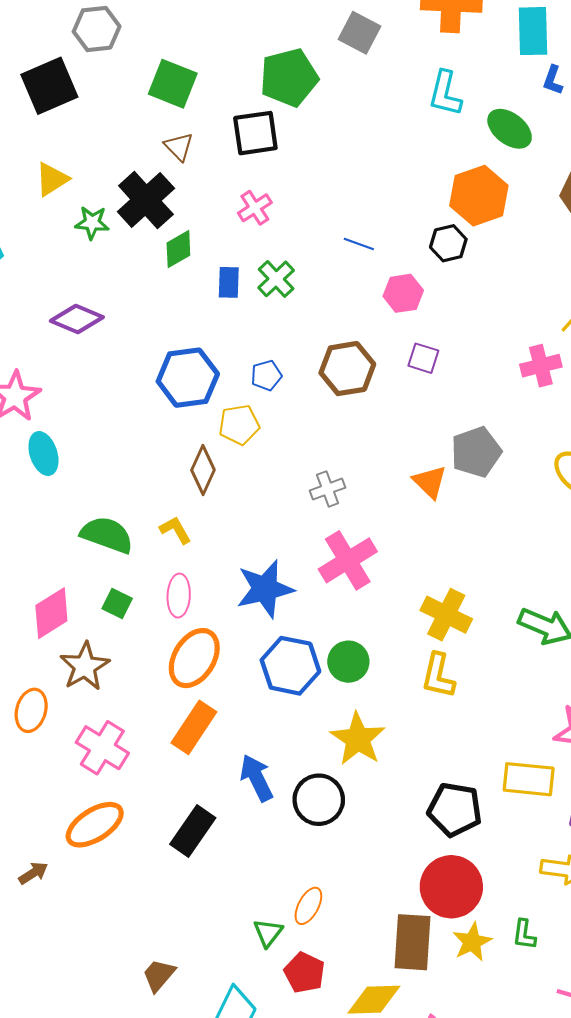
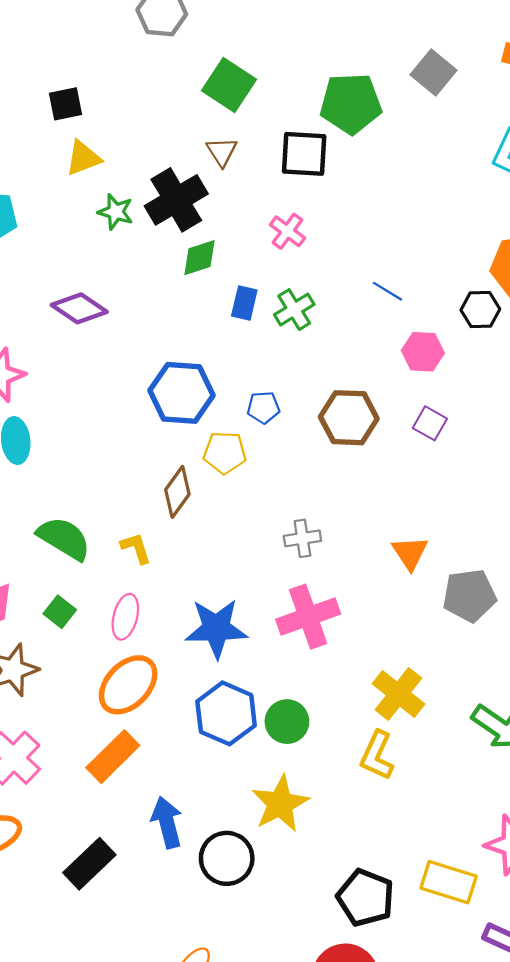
black square: (49, 86) -> (65, 104), moved, size x0.6
pink cross: (255, 208) -> (287, 231), turned -32
gray pentagon: (476, 452) -> (469, 595), moved

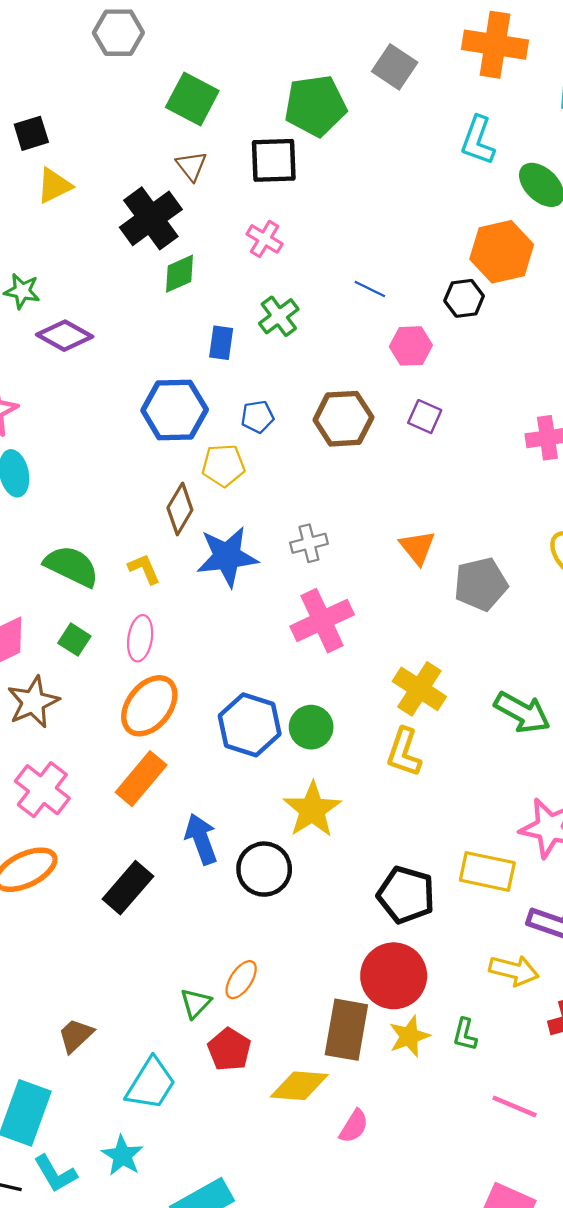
green star: (116, 212) -> (22, 291), moved
blue rectangle: (244, 303) -> (221, 343), moved
blue star: (216, 628) -> (227, 557), moved

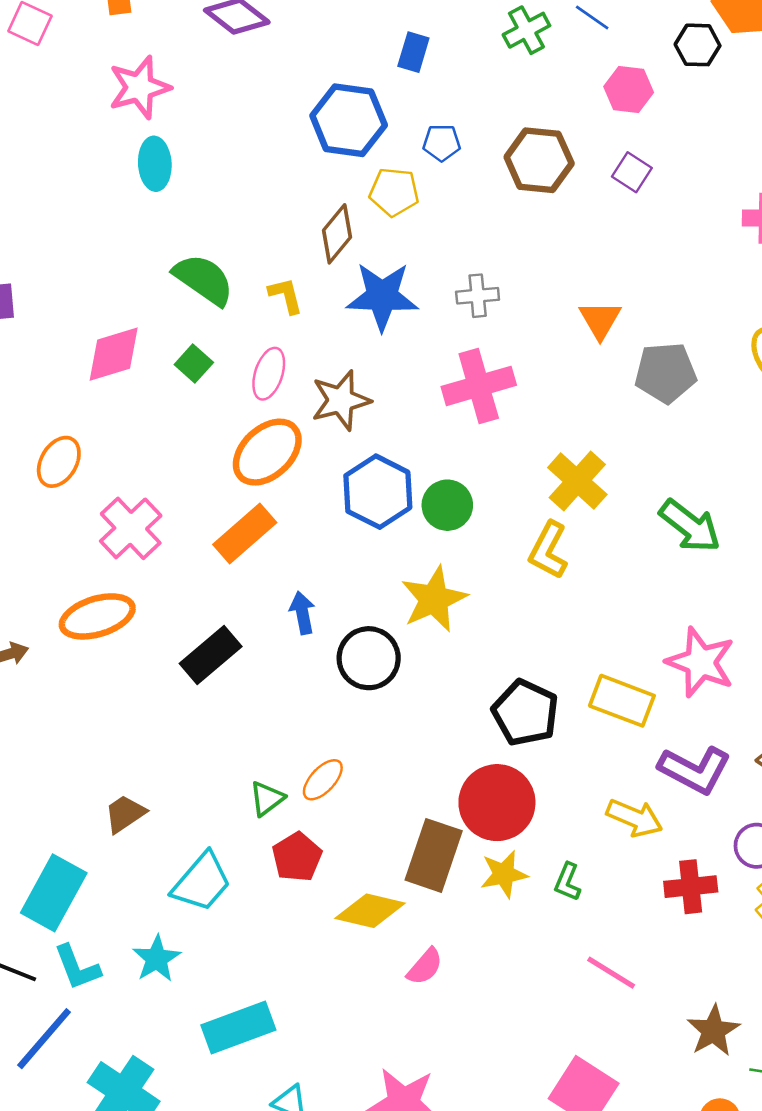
green cross: (279, 316) -> (526, 30), moved
brown star: (33, 702) -> (341, 400), moved
blue arrow: (201, 839) -> (302, 613), size x0.7

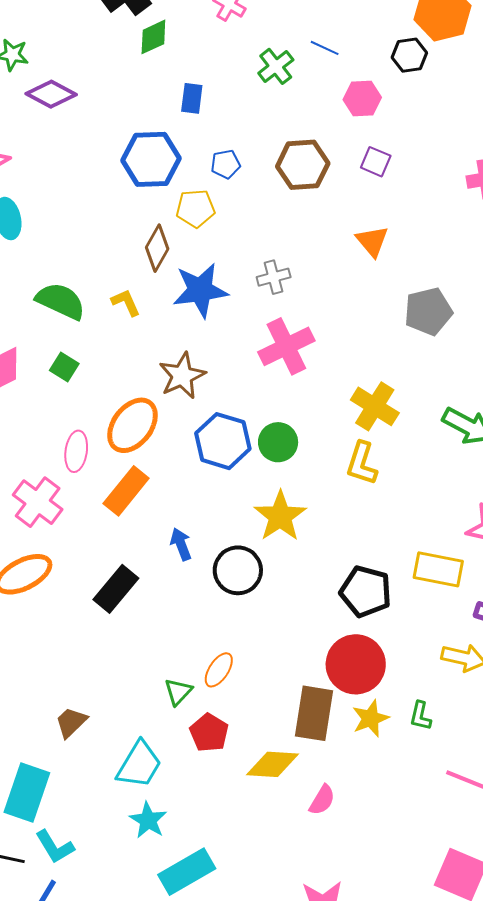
orange triangle: (600, 320) -> (372, 241), moved
pink ellipse: (269, 374) -> (76, 451), moved
cyan star: (157, 959) -> (148, 820), moved

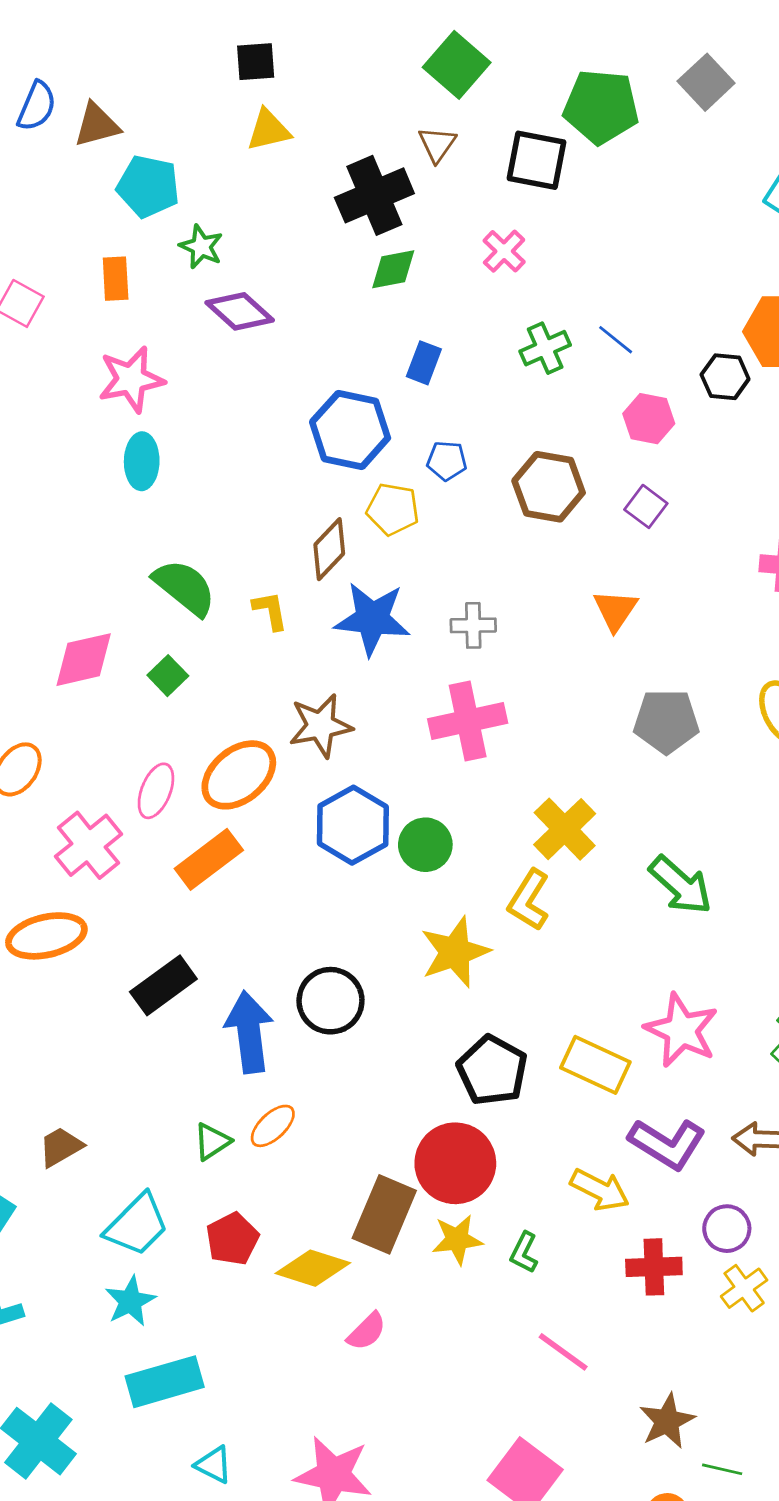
yellow star: (280, 516) -> (455, 952), moved
blue arrow: (181, 544) -> (249, 1032), moved, size x1.8
red pentagon: (209, 733) -> (232, 1239), moved

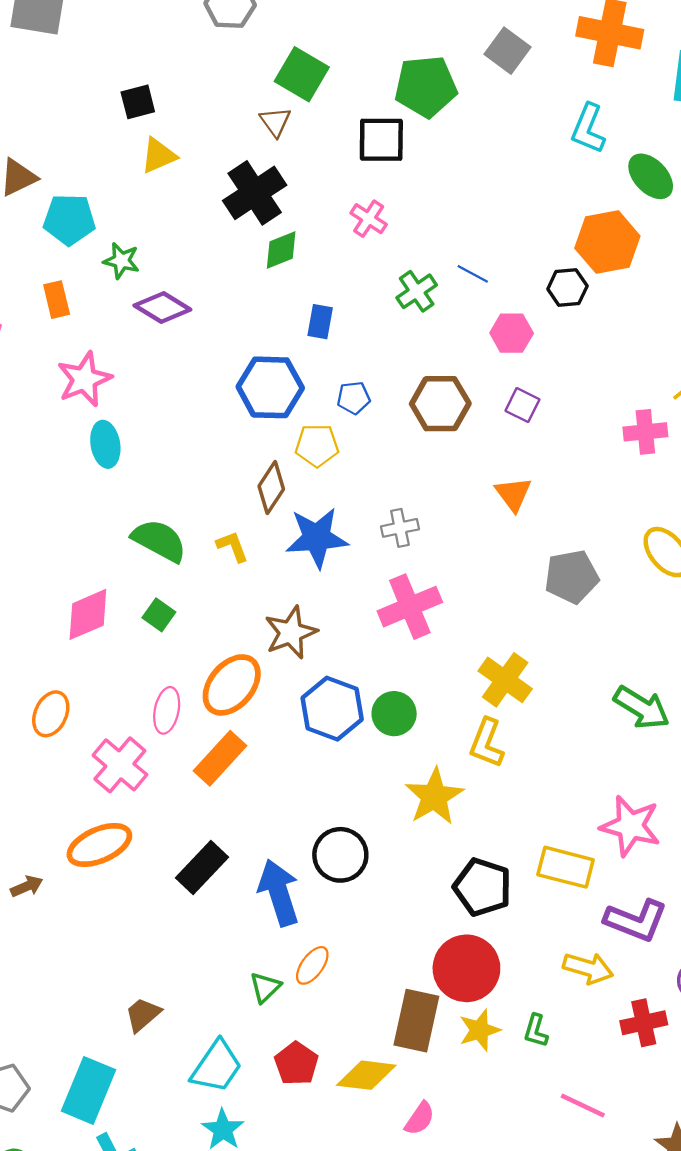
brown triangle: (437, 144) -> (275, 122), moved
green arrow: (681, 885) -> (642, 708), moved

